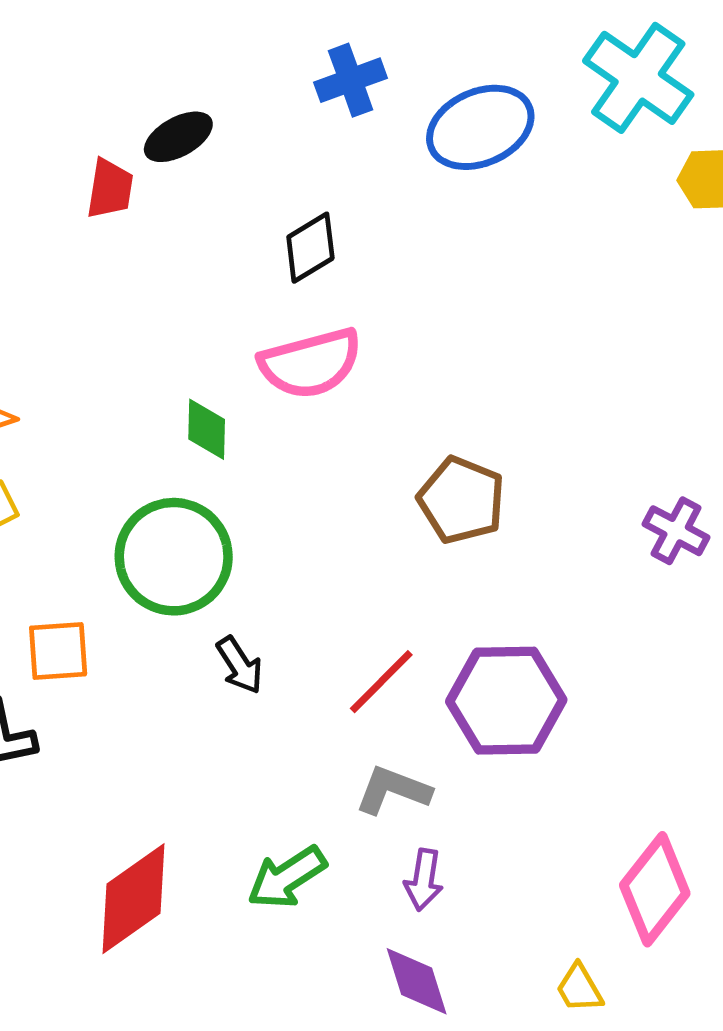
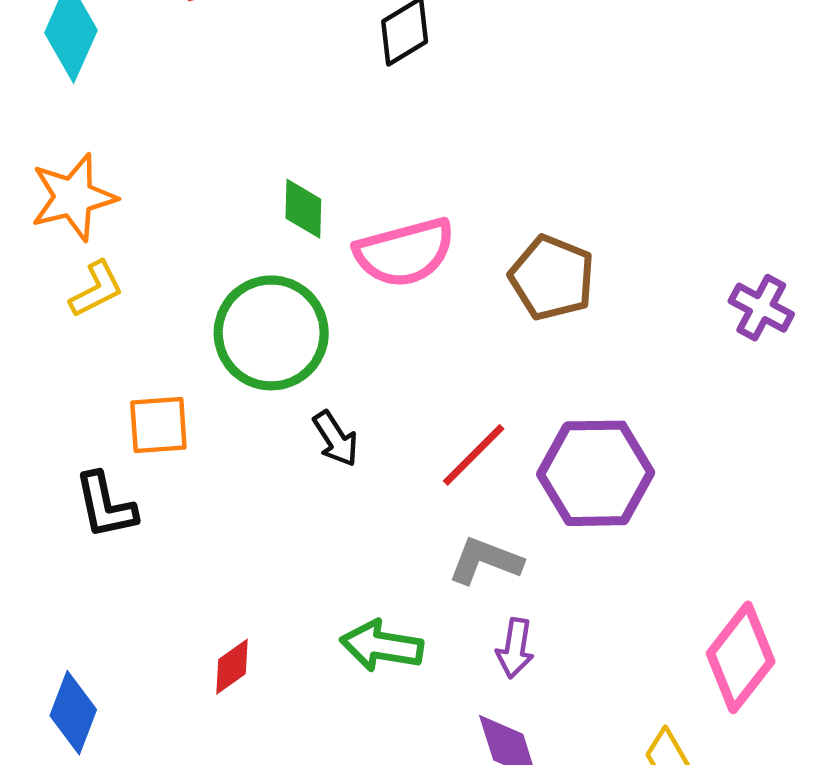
pink semicircle: (310, 363) -> (405, 252), moved
green arrow: (287, 877) -> (382, 646), turned 42
red diamond: (134, 899) -> (232, 667), size x0.5

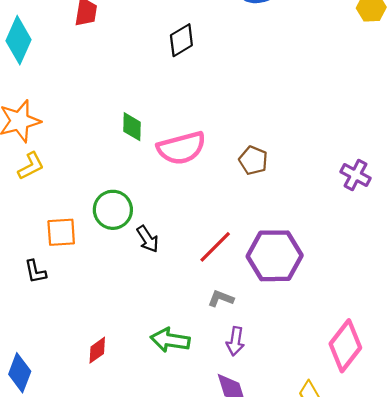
brown pentagon: (552, 278) -> (253, 160), size x0.7
green circle: (271, 333) -> (113, 210), moved, size x0.7
black L-shape: (105, 506) -> (35, 272), size x0.7
gray L-shape: (485, 561) -> (221, 299), size x0.7

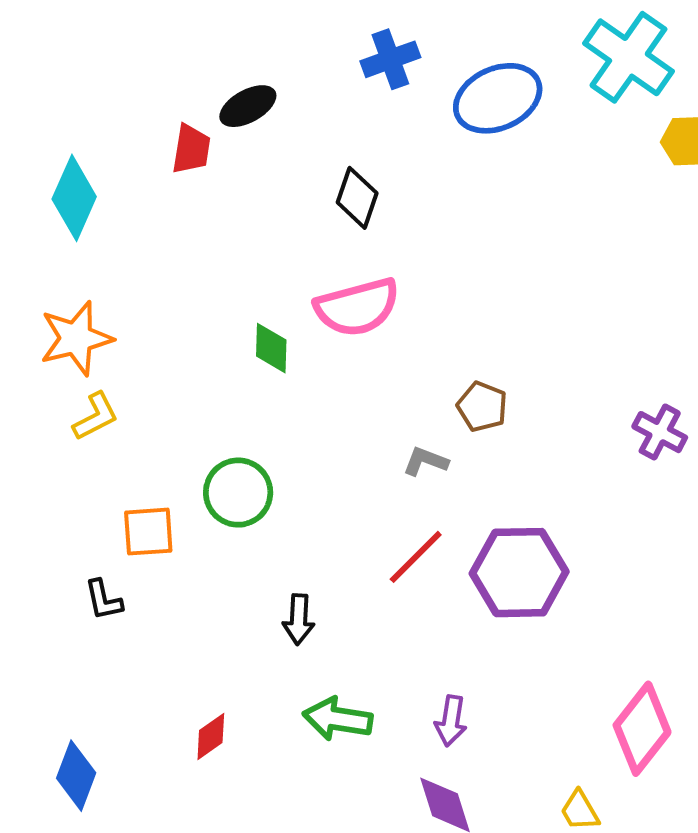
black diamond: (181, 40) -> (357, 198), turned -40
pink semicircle: (181, 148) -> (357, 307), moved
black arrow: (148, 239) -> (299, 619), moved, turned 36
gray L-shape: (221, 299) -> (425, 461), moved

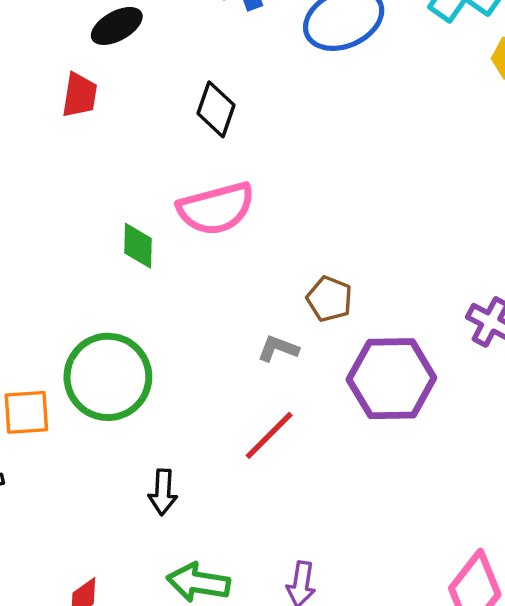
red trapezoid: (191, 149) -> (80, 95), moved
green circle: (238, 493) -> (108, 377), size x1.4
purple hexagon: (519, 573) -> (391, 379), moved

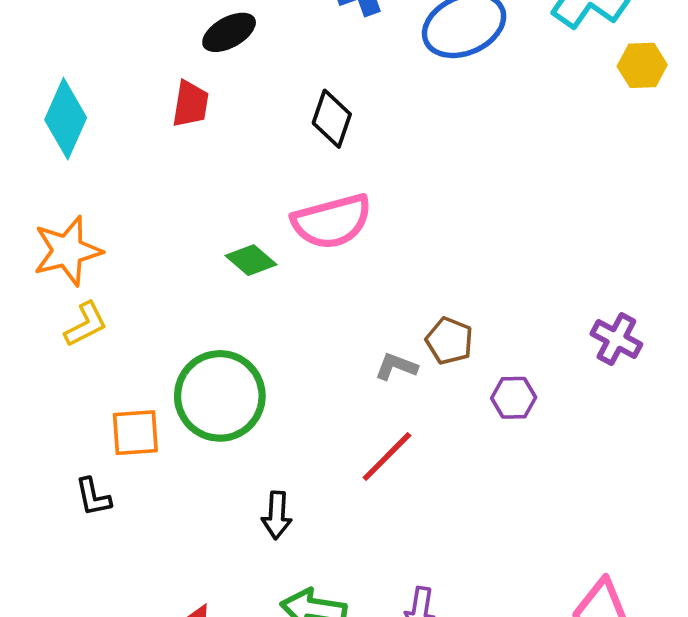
green diamond: (138, 246) -> (251, 260), turned -51
brown pentagon: (329, 299) -> (449, 341), moved
purple hexagon: (391, 379) -> (514, 398), size x0.5

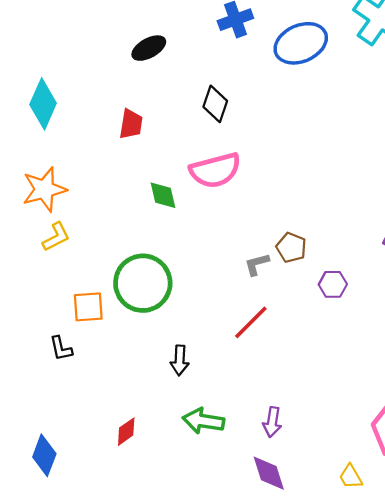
red trapezoid: (190, 104) -> (131, 124), moved
green diamond: (251, 260) -> (163, 195), turned 36
gray L-shape: (396, 367) -> (257, 264), turned -36

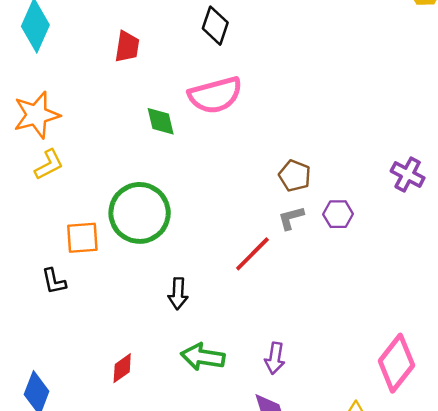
gray L-shape: (257, 264) -> (291, 218), moved

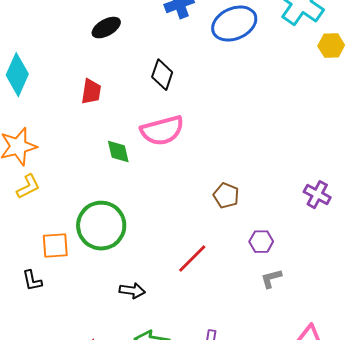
purple hexagon: (338, 214) -> (261, 242), moved
gray L-shape: (291, 218) -> (271, 279), moved
black arrow: (178, 294) -> (132, 291), turned -85

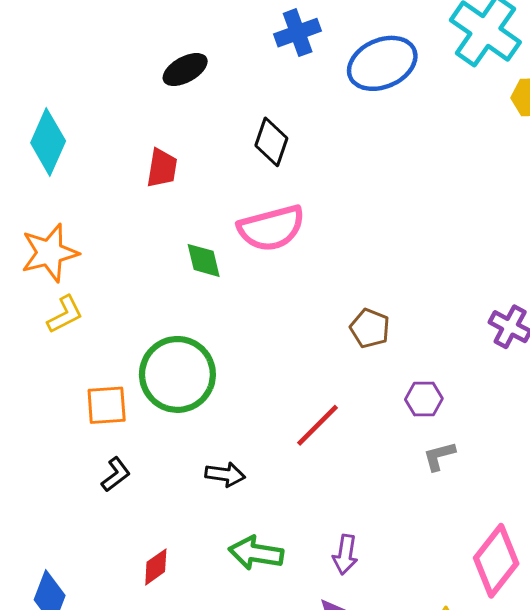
black L-shape: (32, 281) -> (116, 475), moved, turned -115

